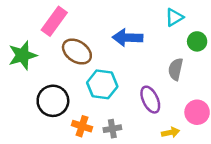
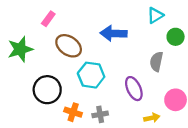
pink rectangle: (54, 21) -> (48, 19), size x0.6

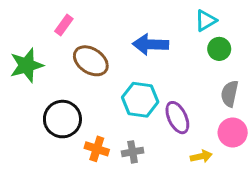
green circle: (176, 37) -> (219, 49), moved
gray semicircle: (156, 62) -> (230, 94), moved
cyan hexagon: (91, 75) -> (140, 100), moved

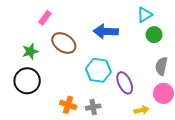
green star: (27, 65) -> (30, 51), moved, size x0.7
black circle: (62, 119) -> (27, 81), moved

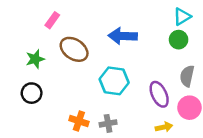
cyan triangle: (145, 15) -> (182, 17), moved
black circle: (27, 81) -> (32, 93), size x0.7
purple ellipse: (125, 83) -> (159, 94), moved

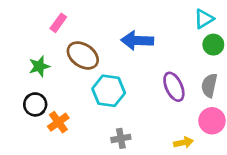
green circle: (179, 40) -> (213, 45), moved
cyan hexagon: (114, 81) -> (109, 91), moved
purple ellipse: (159, 94) -> (174, 87), moved
orange cross: (79, 121) -> (58, 122), moved, turned 36

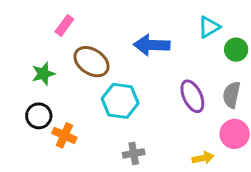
cyan triangle: (204, 19) -> (209, 27), moved
orange cross: (58, 122) -> (64, 135), turned -30

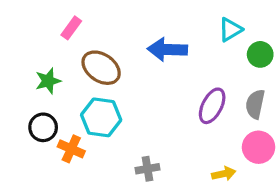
purple ellipse: (192, 96) -> (212, 106), turned 52
cyan hexagon: (120, 101) -> (101, 117), moved

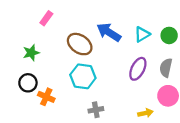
cyan triangle: (230, 30) -> (142, 34), moved
blue arrow: (167, 49) -> (109, 32), turned 30
brown ellipse: (101, 68) -> (80, 44), moved
cyan hexagon: (101, 117) -> (83, 76), moved

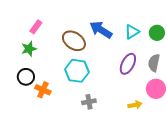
pink rectangle: (46, 18) -> (36, 27), moved

